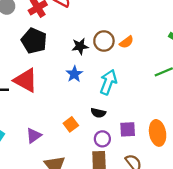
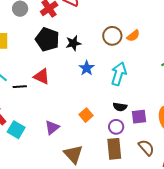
black star: (80, 46) -> (73, 43), moved
red triangle: (26, 80) -> (42, 76), size x0.7
black semicircle: (98, 113) -> (120, 107), moved

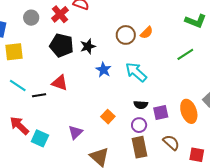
cyan arrow: (119, 74) -> (136, 72), turned -60

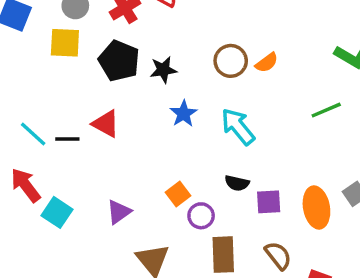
yellow square: (14, 52) -> (65, 43), moved
cyan line: (18, 86) -> (33, 134), moved
purple circle: (139, 125) -> (201, 216), moved

